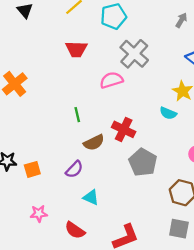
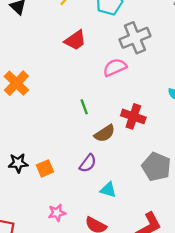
red trapezoid: (76, 49) -> (75, 40), turned -30
gray cross: (134, 54) -> (135, 38), turned 32
gray pentagon: (143, 162) -> (156, 167), moved

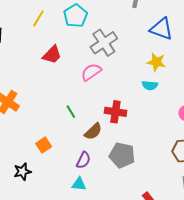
gray pentagon: (156, 167) -> (122, 155), moved
orange square: (45, 168) -> (44, 145), moved
cyan triangle: (108, 190) -> (79, 184), moved

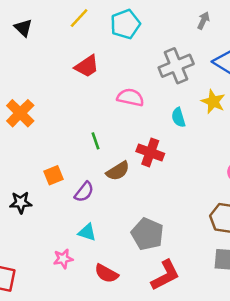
gray cross: (104, 43) -> (176, 66), moved
pink semicircle: (91, 72) -> (130, 97), turned 35
cyan semicircle: (150, 85) -> (178, 117), moved, turned 56
gray pentagon: (122, 155) -> (147, 234), moved
purple semicircle: (83, 160) -> (84, 192), moved

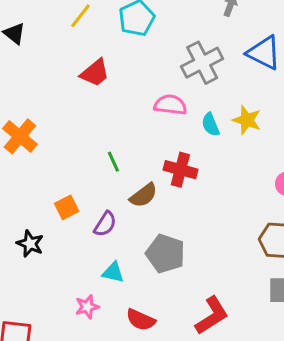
pink semicircle: (130, 97) -> (170, 105), moved
yellow star: (213, 102) -> (247, 120), moved
black star: (21, 202) -> (30, 244), turned 30
gray pentagon: (147, 234) -> (165, 254), moved

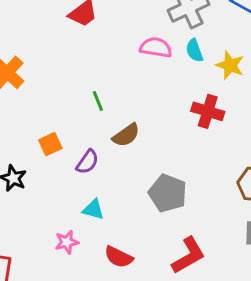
cyan semicircle: (211, 124) -> (194, 51), moved
red cross: (180, 170) -> (208, 111), moved
gray pentagon: (165, 254) -> (168, 193), moved

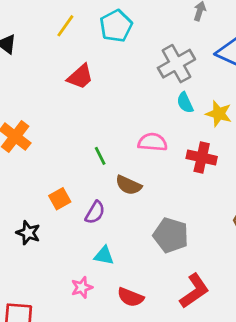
pink semicircle: (156, 48) -> (153, 142), moved
brown semicircle: (126, 135) -> (129, 185), turned 64

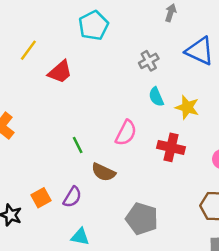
yellow line: (65, 26) -> (28, 50), moved
gray cross: (176, 64) -> (149, 61), size x0.6
pink semicircle: (153, 142) -> (126, 133), turned 112
orange square: (60, 199) -> (41, 198), moved

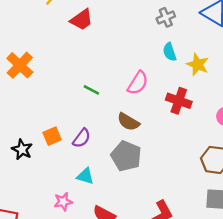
green line: (78, 145) -> (91, 90), turned -42
brown semicircle: (103, 172) -> (128, 122), moved
gray pentagon: (142, 219) -> (126, 156), moved

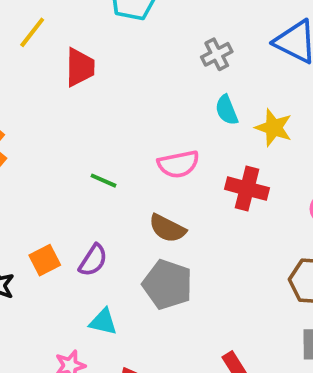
red trapezoid: (82, 20) -> (80, 67), turned -50
pink semicircle: (138, 83) -> (178, 164), turned 50

